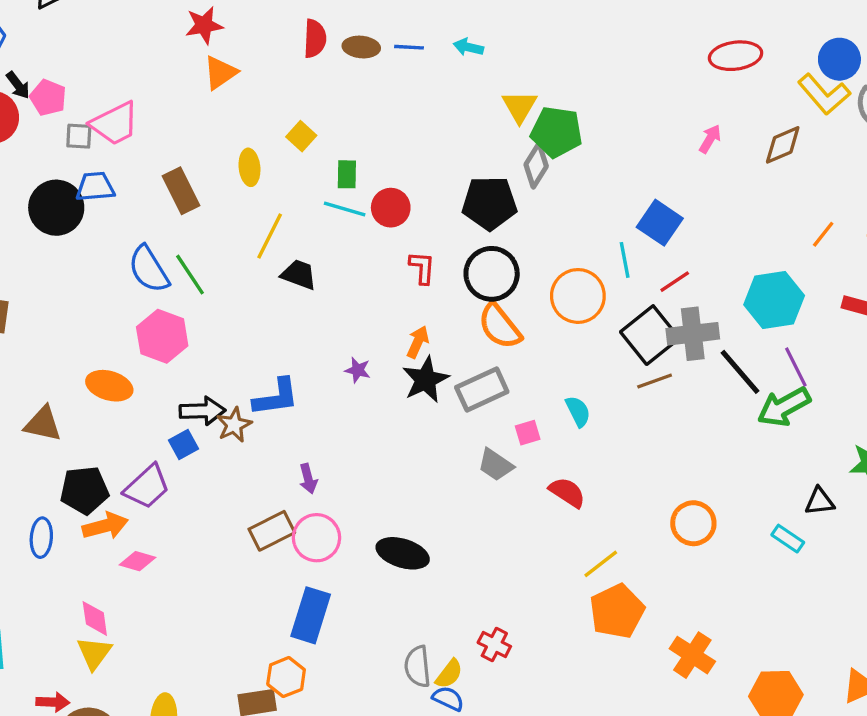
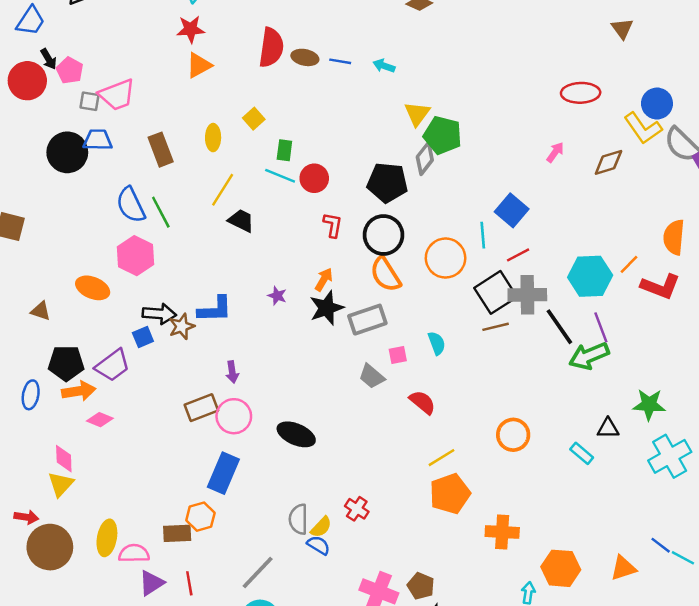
red semicircle: (315, 39) -> (271, 48), size x1.4
orange line: (823, 234) -> (629, 264), moved
brown triangle: (43, 424) -> (41, 311), size x0.7
orange cross: (692, 655) -> (502, 532), turned -36

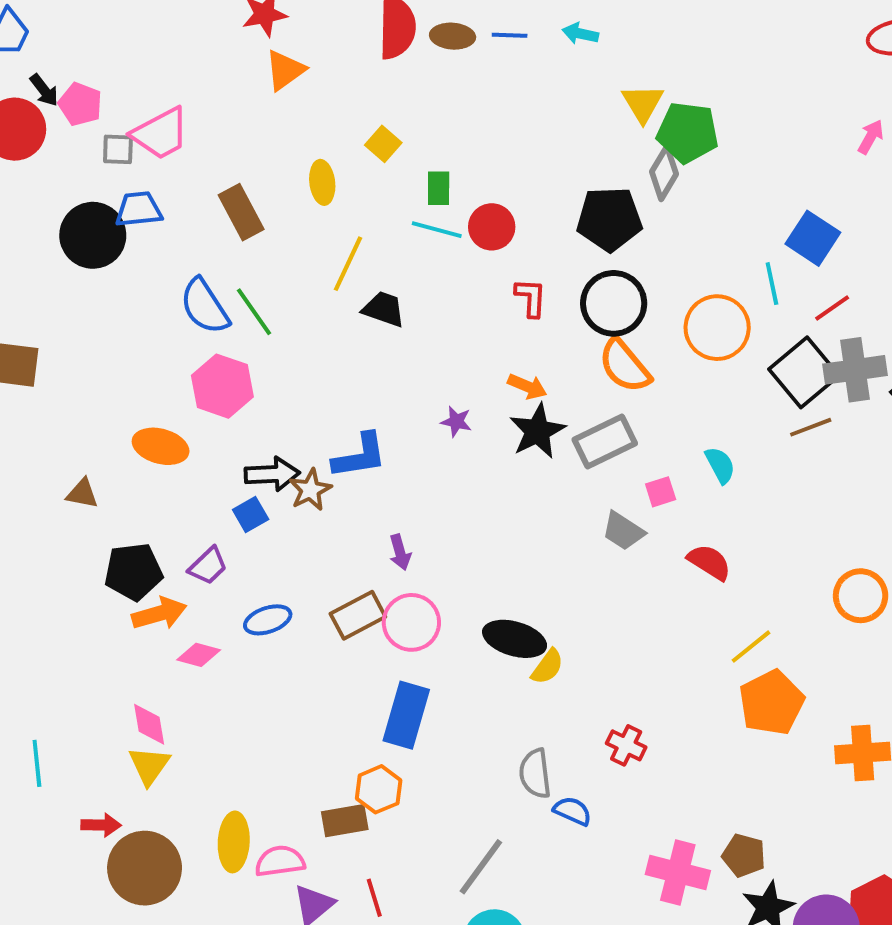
orange arrow: (324, 280) -> (527, 386), turned 90
purple trapezoid: (113, 365) -> (208, 566), size x0.7
blue ellipse: (31, 395) -> (268, 620), moved, turned 68
yellow semicircle: (321, 527) -> (547, 667), moved

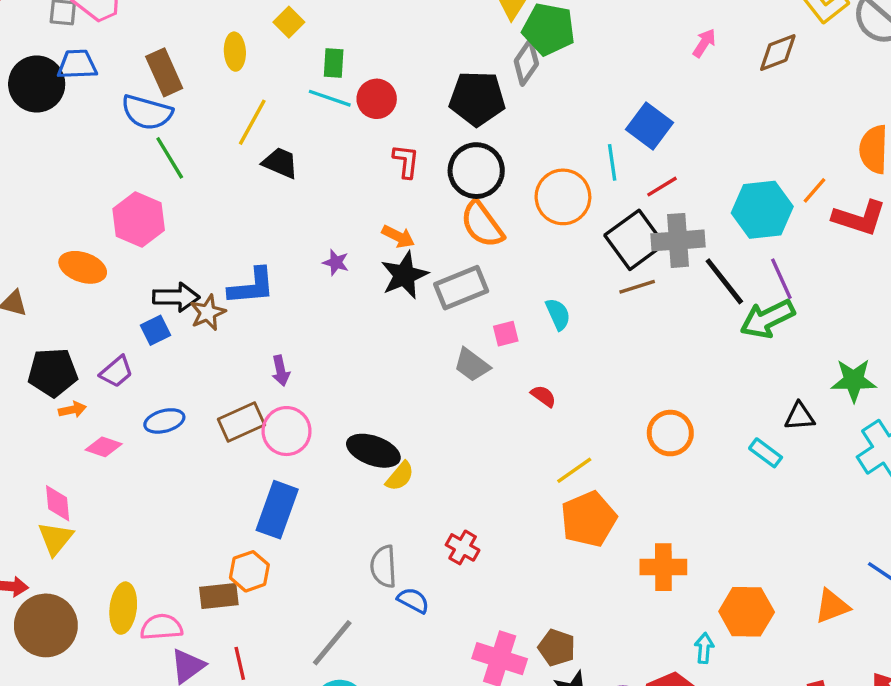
blue semicircle: (205, 306) -> (147, 112), moved, turned -45
red semicircle: (709, 562) -> (543, 396), size x0.7
orange arrow: (159, 614) -> (72, 410), size x0.6

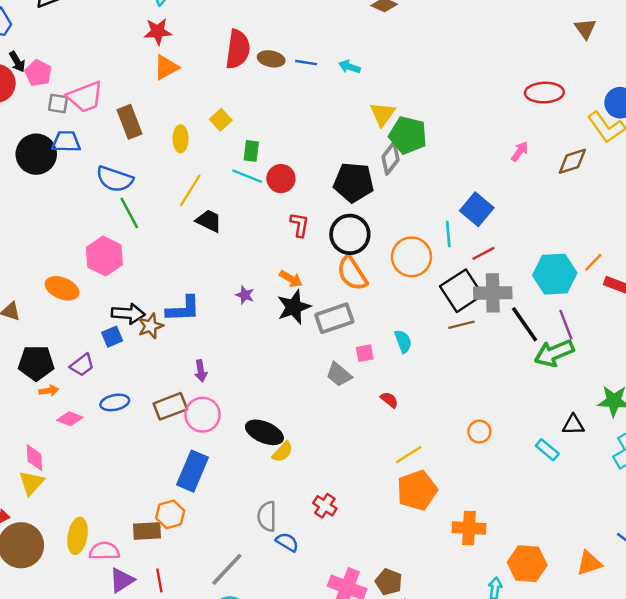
brown rectangle: (164, 72) -> (130, 122), moved
orange circle: (670, 433) -> (479, 432), size x0.7

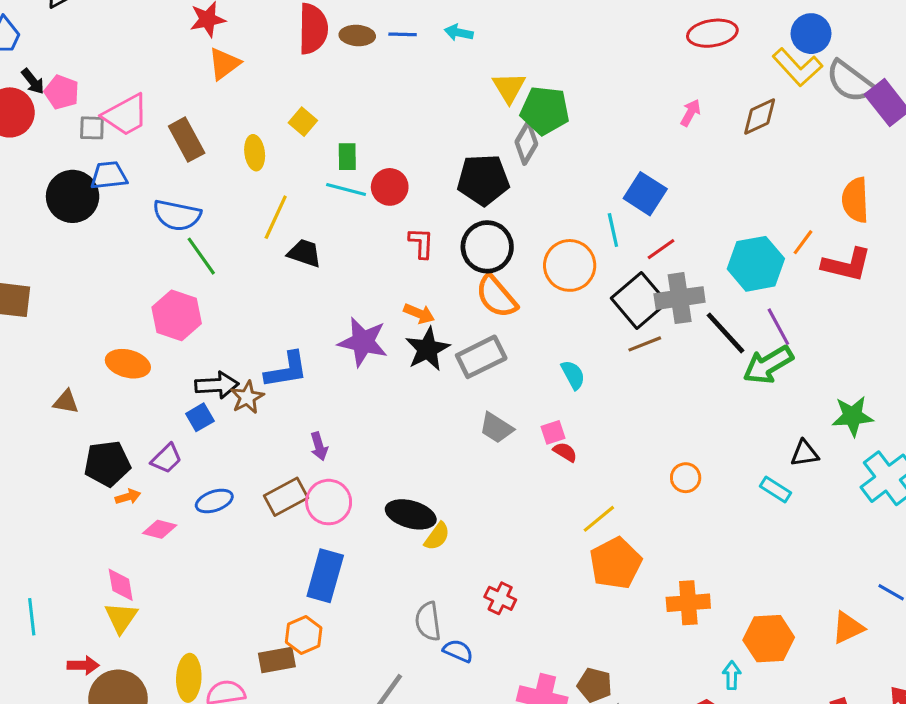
purple star: (245, 295) -> (363, 342), size x2.0
pink square: (365, 353) -> (553, 432), moved

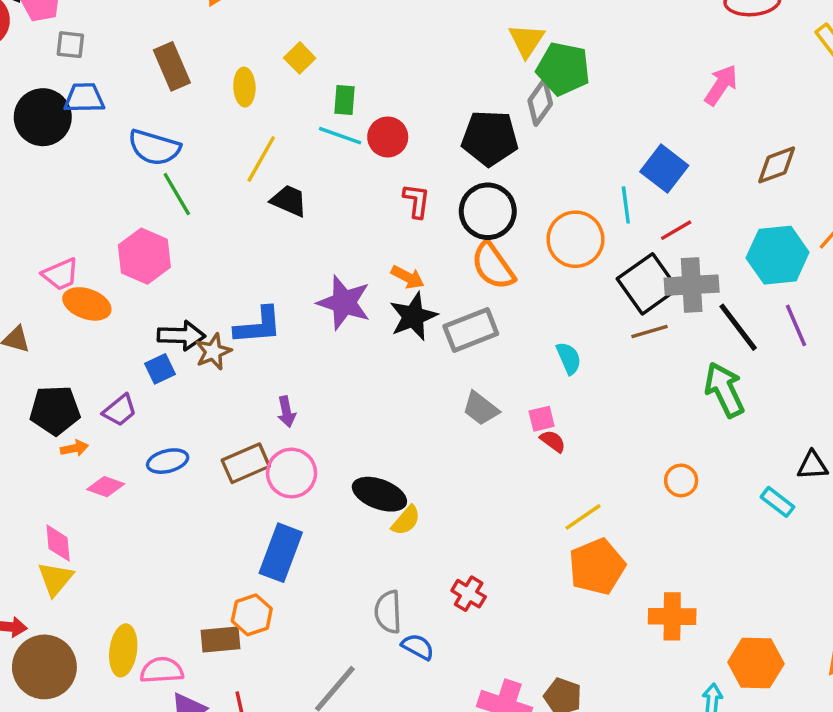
pink arrow: (690, 113) -> (721, 85), size x1.4
pink trapezoid: (126, 115) -> (61, 274), moved, size x0.7
brown diamond: (760, 116) -> (777, 165), moved
green arrow: (768, 365) -> (724, 390), moved, turned 90

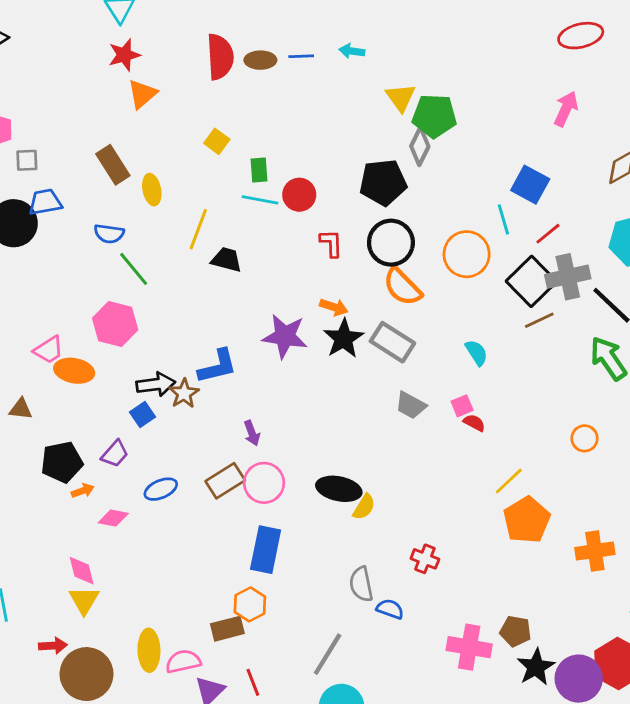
yellow ellipse: (244, 87) -> (152, 190), moved
blue semicircle: (154, 148) -> (109, 234), size x0.7
gray rectangle: (471, 330) -> (392, 342), turned 63

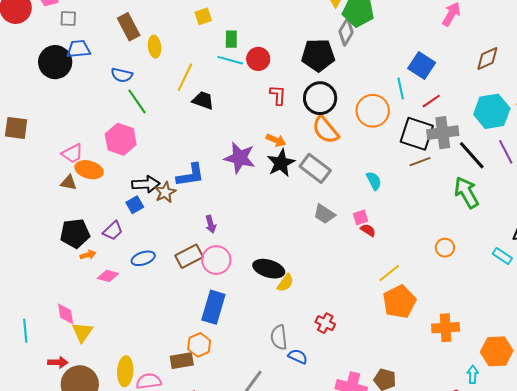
yellow square: (217, 141) -> (203, 16), turned 30
black square: (531, 281) -> (417, 134), turned -32
brown triangle: (21, 409) -> (69, 183), moved
pink diamond: (82, 571) -> (66, 314), moved

